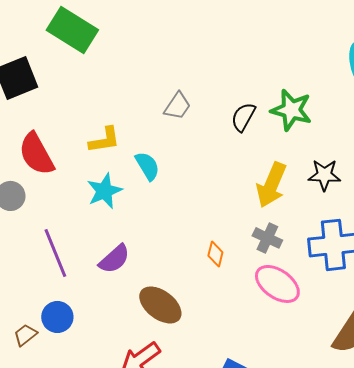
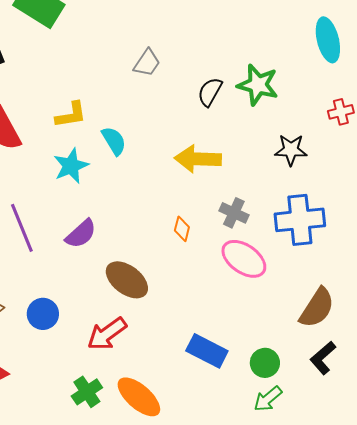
gray trapezoid: (177, 106) -> (147, 63), moved
yellow arrow: (271, 185) -> (198, 159), moved, turned 69
blue circle: (57, 317) -> (43, 314), moved

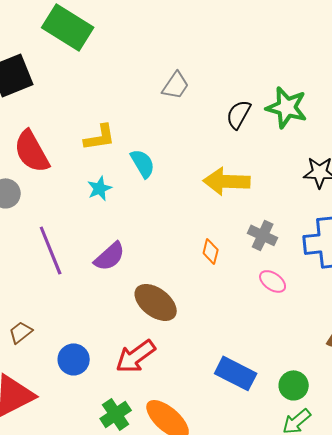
cyan star: (71, 166) -> (100, 188), size x0.7
pink ellipse: (244, 259) -> (273, 281), size x0.6
blue circle: (43, 314) -> (74, 359), moved

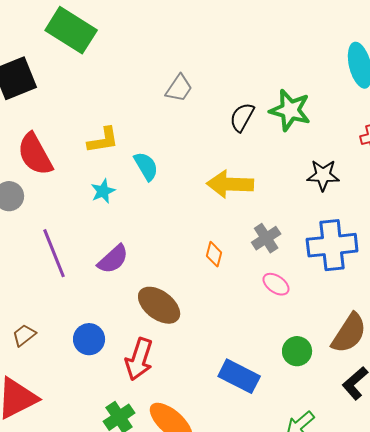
gray cross: (263, 235) -> (266, 238), turned 32
red arrow: (136, 356) -> (139, 359), turned -36
blue circle: (74, 359) -> (89, 339), moved
green circle: (294, 385) -> (297, 351), moved

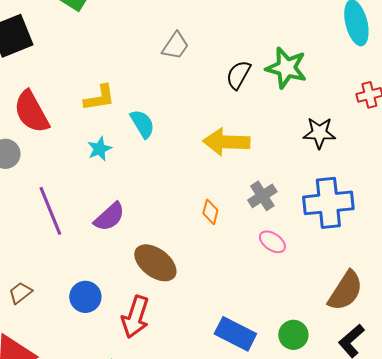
green circle: (297, 351) -> (293, 335), moved

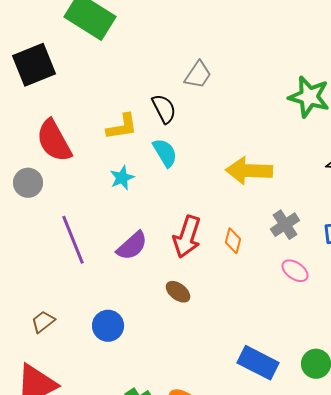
black semicircle: (238, 75) -> (164, 109), moved, turned 124
brown ellipse: (155, 263) -> (178, 292), size x0.6
red arrow: (135, 317) -> (187, 237), moved

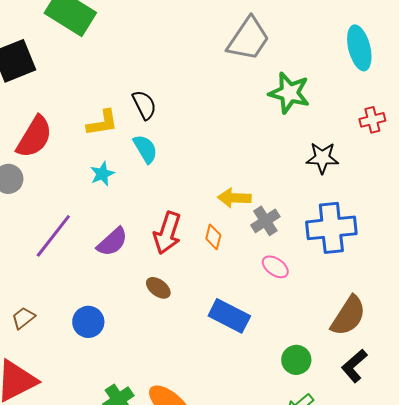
gray trapezoid: (198, 75) -> (248, 39), moved, size x1.6
red semicircle: (54, 141) -> (34, 137), turned -120
yellow arrow: (249, 171) -> (234, 198), moved, size x0.7
purple line: (73, 240) -> (53, 236), turned 60
blue rectangle: (258, 363) -> (229, 316), moved

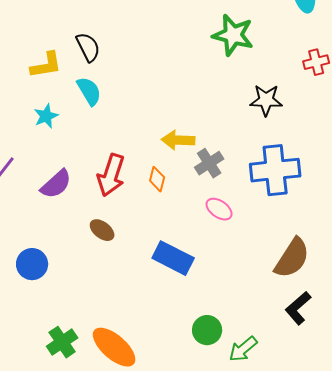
green circle: (296, 360) -> (207, 330), moved

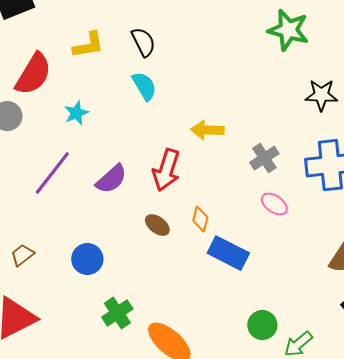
yellow L-shape: (46, 65) -> (88, 45), moved
cyan star: (46, 116) -> (76, 113), moved
yellow arrow: (178, 140) -> (207, 130), moved
orange diamond: (157, 179) -> (200, 219), moved
green cross: (62, 342) -> (117, 313), moved

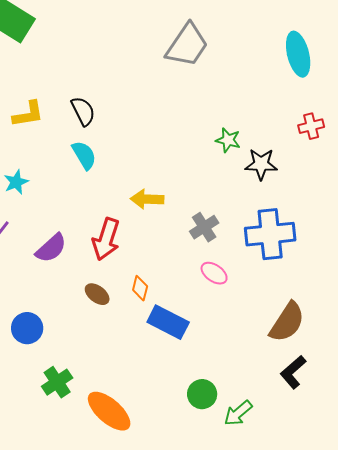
green star: (288, 30) -> (228, 140), moved, size x0.6

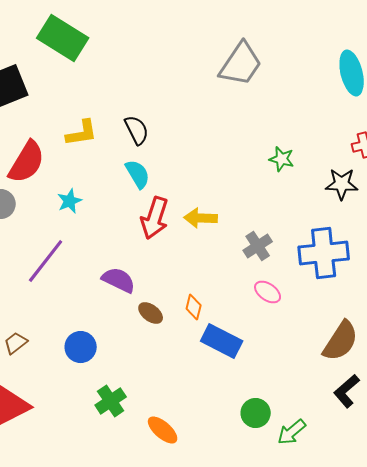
black star: (261, 164) -> (342, 184), moved
red arrow: (106, 239) -> (155, 218), moved
purple semicircle: (51, 248) -> (119, 280), moved, turned -112
orange ellipse: (109, 411) -> (163, 430), size x0.7

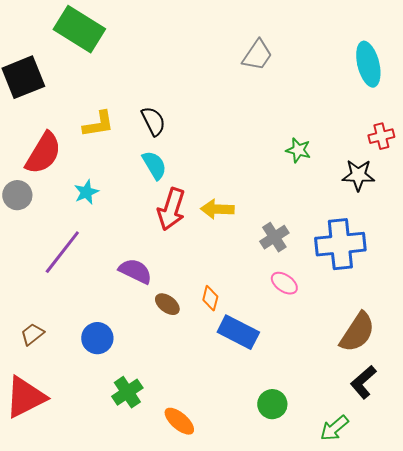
gray trapezoid: (241, 64) -> (257, 55), size x0.7
green arrow: (292, 432) -> (334, 428), moved

